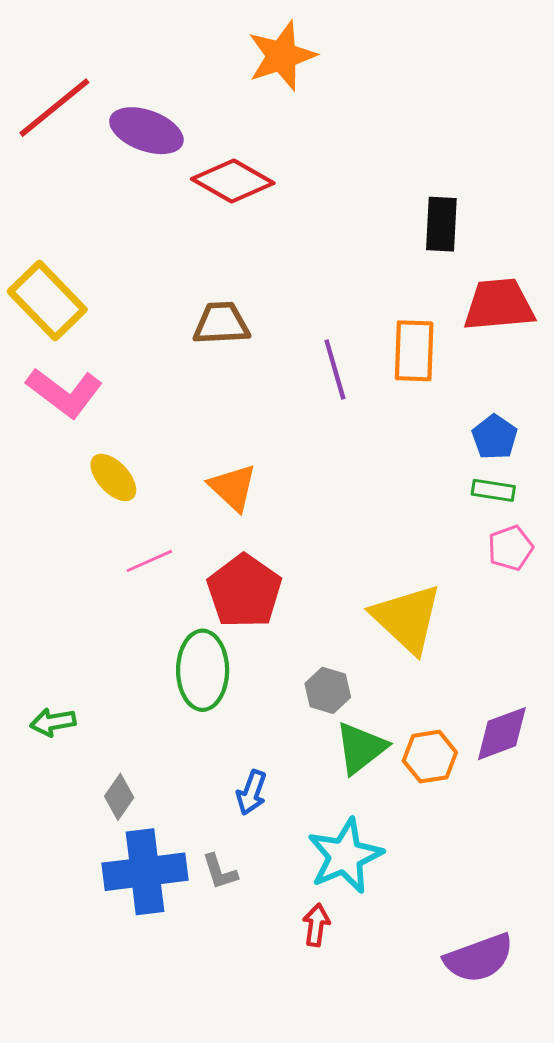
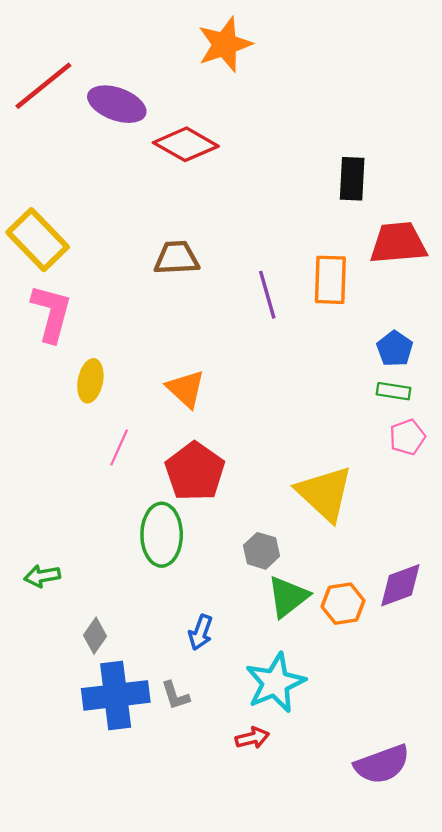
pink L-shape: (64, 393) -> (51, 313), turned -112
yellow ellipse: (113, 477) -> (90, 381), turned 54
pink line: (149, 561) -> (119, 447), turned -42
red arrow: (316, 925) -> (252, 738), turned 68

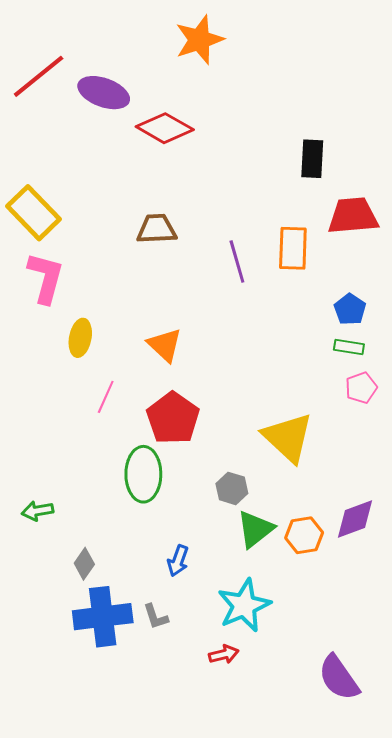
purple semicircle: (382, 764) -> (339, 678), turned 75

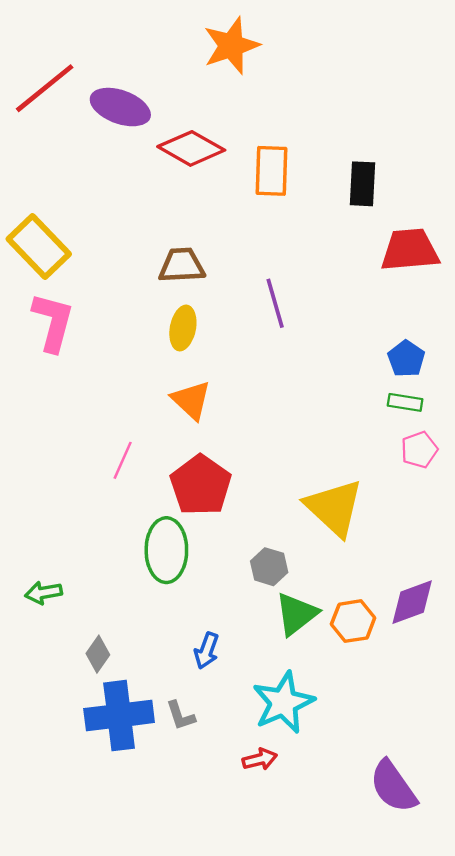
orange rectangle: (293, 248) -> (272, 171), moved
yellow ellipse: (80, 338) -> (183, 328), moved

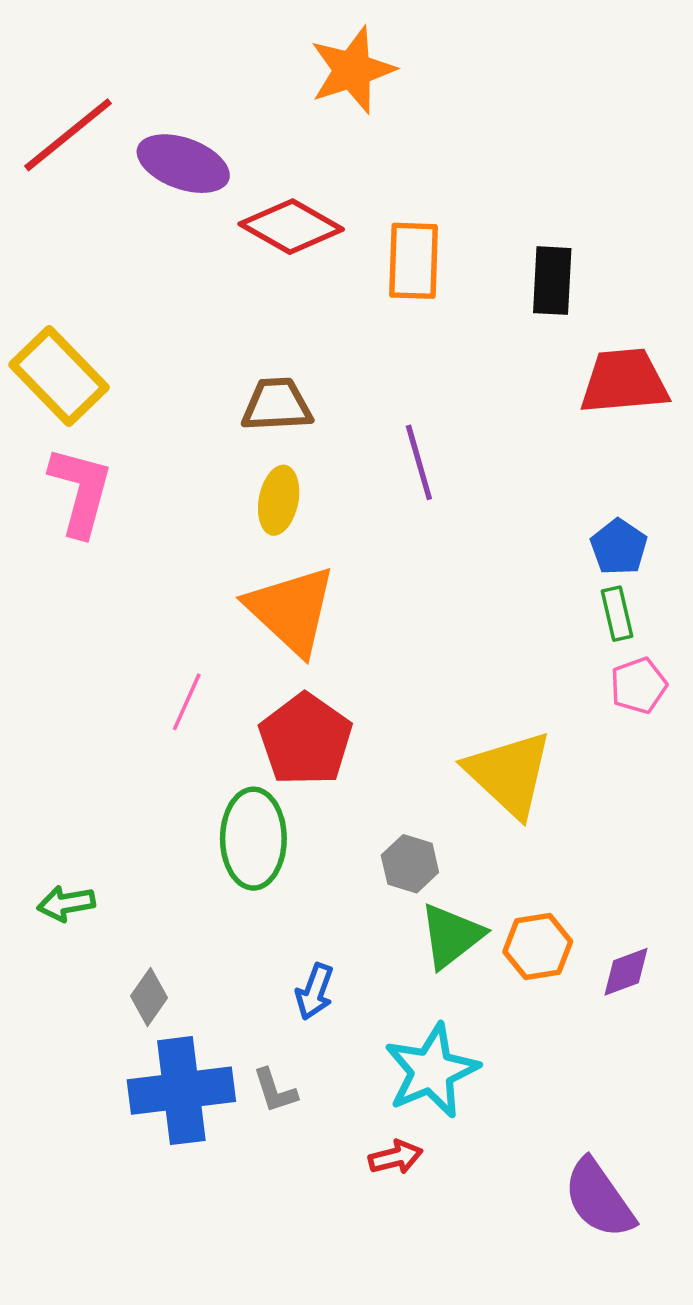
orange triangle: (191, 400) -> (291, 610), size x1.5
green rectangle: (405, 402) -> (617, 614), turned 68
purple diamond: (412, 602) -> (626, 972), moved, size x0.7

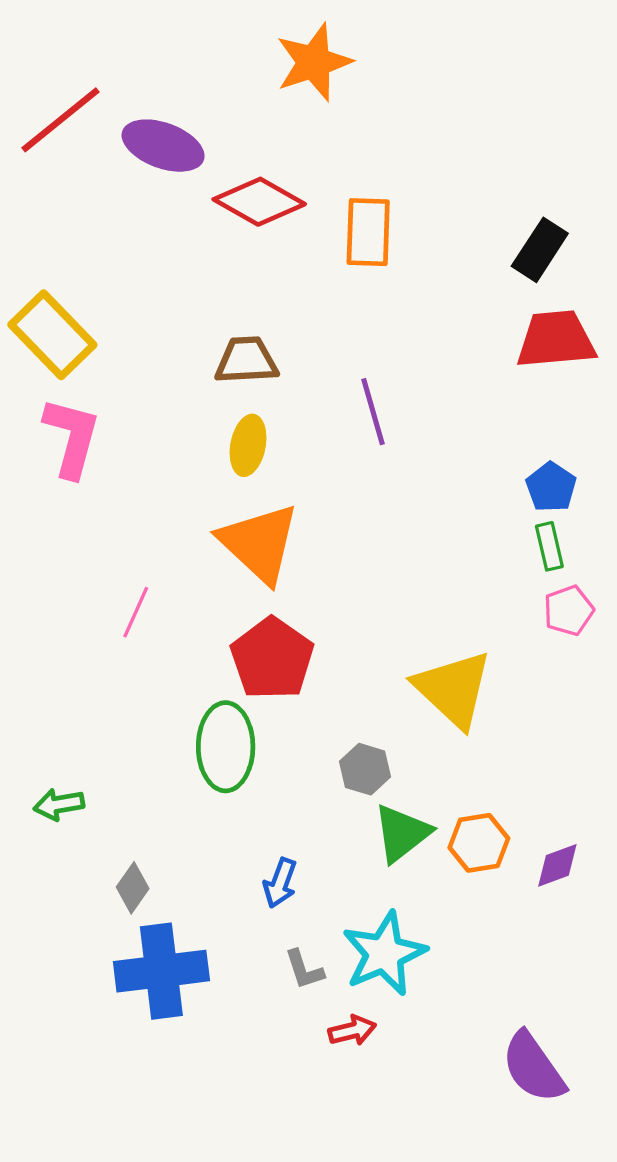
black rectangle: (552, 281) -> (540, 250), moved, turned 30
pink line: (187, 702) -> (136, 612), moved
gray L-shape: (275, 1091) -> (304, 970), moved

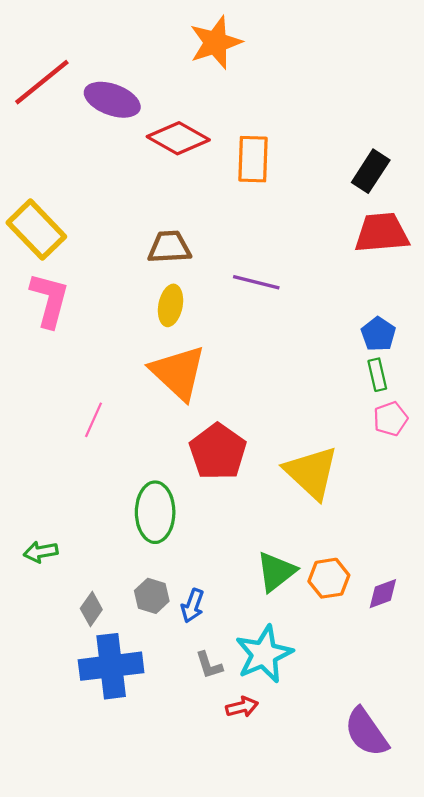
purple line: (373, 412) -> (256, 282), turned -60
red pentagon: (272, 659) -> (218, 452), moved
gray hexagon: (365, 769) -> (152, 596), moved

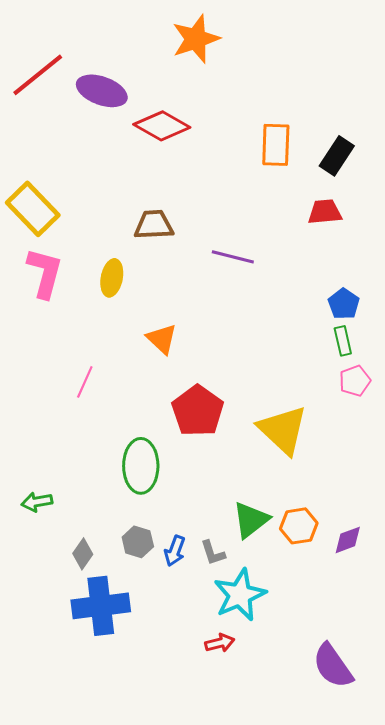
orange rectangle: (253, 159) -> (276, 145), moved
red trapezoid: (382, 233) -> (325, 212), moved, size x0.7
yellow ellipse: (170, 305) -> (112, 278), moved
orange triangle: (178, 373) -> (162, 339), size x0.6
gray L-shape: (209, 665) -> (213, 553), moved

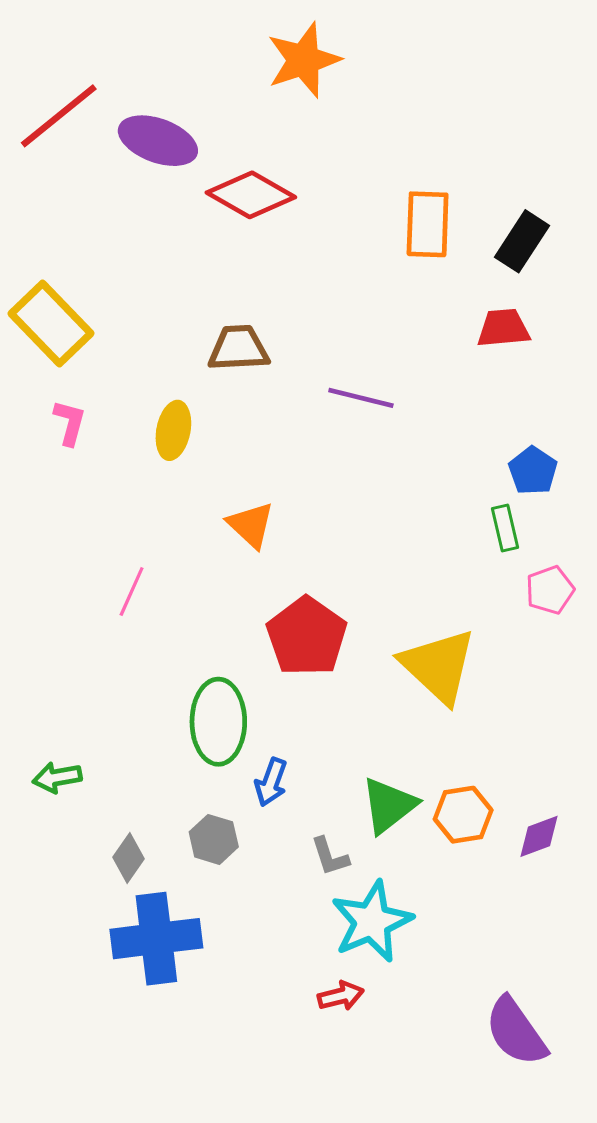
pink L-shape: (45, 273) -> (70, 423), size x0.6
green rectangle: (343, 341) -> (505, 528), moved
blue arrow: (175, 551) -> (271, 782), moved

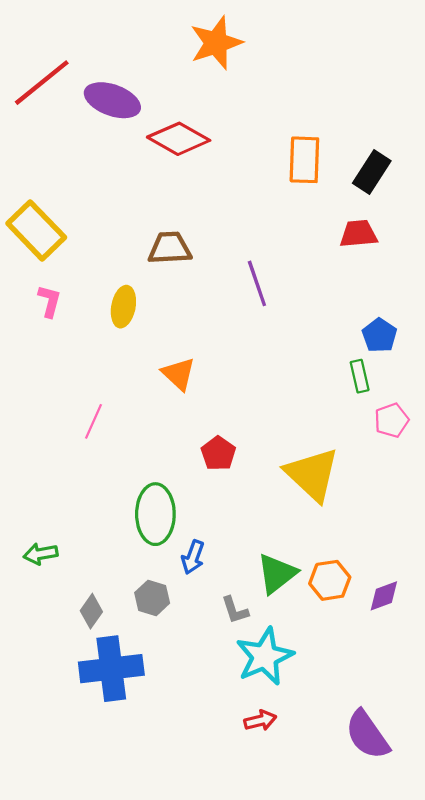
purple line: (361, 398) -> (257, 283), turned 57
red pentagon: (307, 636) -> (218, 453), size x0.6
red arrow: (341, 996) -> (260, 720), moved

